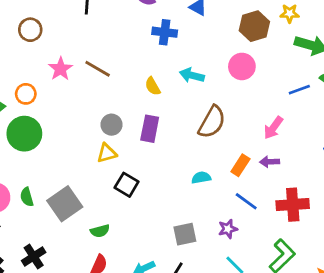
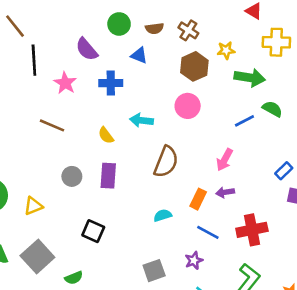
pink star: (60, 69) -> (65, 83), moved
yellow triangle: (107, 153) -> (33, 206), moved

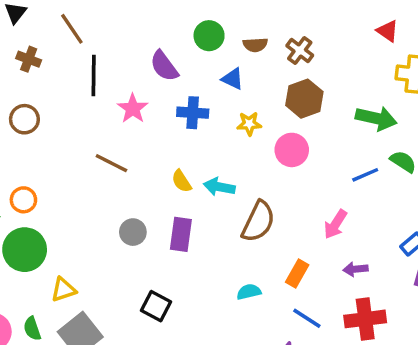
yellow star: (226, 50) -> (249, 124), moved
cyan arrow: (142, 120) -> (219, 187), moved
purple arrow: (225, 192) -> (355, 269), moved
yellow triangle: (33, 206) -> (64, 290), moved

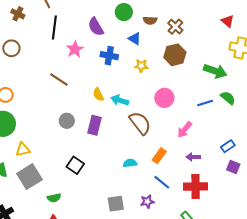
pink circle: (292, 150) -> (164, 98), moved
brown semicircle: (258, 222) -> (140, 123), turned -70

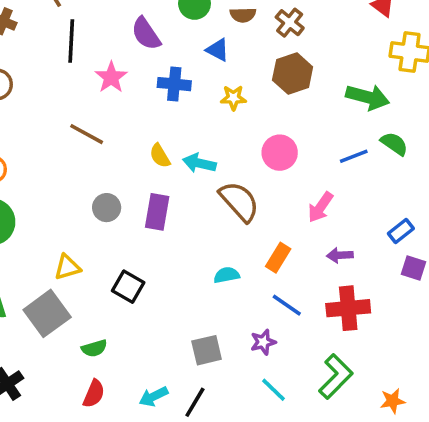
yellow triangle: (23, 150) -> (67, 267), moved

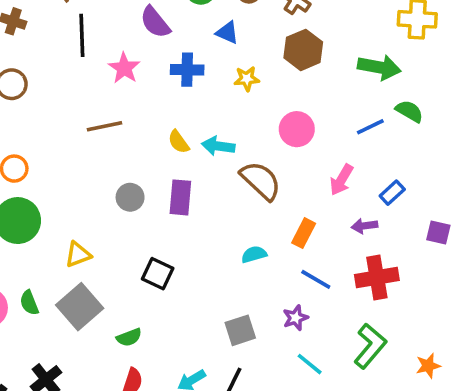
brown line: (87, 134) -> (104, 126), turned -36
blue rectangle: (401, 231) -> (392, 193), moved
yellow triangle: (67, 267) -> (78, 255), moved

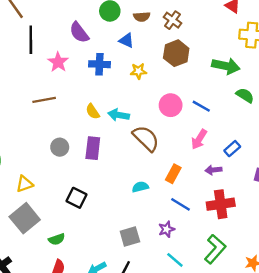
blue line: (370, 127) -> (201, 106), moved, turned 54

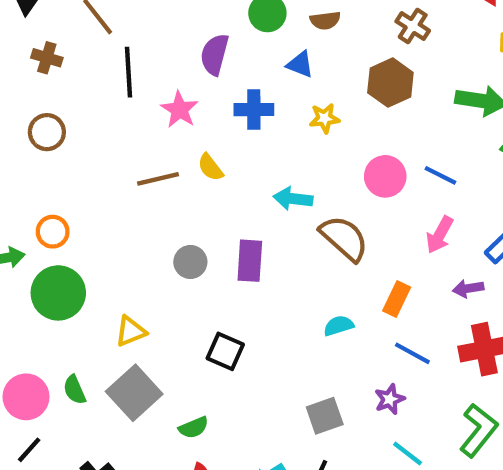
brown cross: (172, 20) -> (413, 26), moved
purple semicircle: (79, 32) -> (215, 54), turned 55
yellow semicircle: (93, 112) -> (210, 167), moved

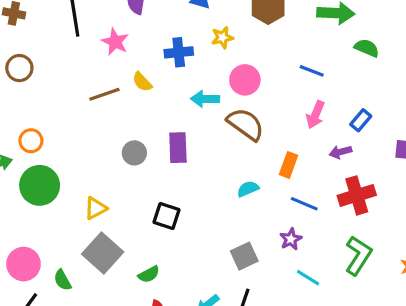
blue cross: (254, 110) -> (179, 52), moved
pink circle: (385, 176) -> (245, 80), moved
green semicircle: (74, 390) -> (63, 280), moved

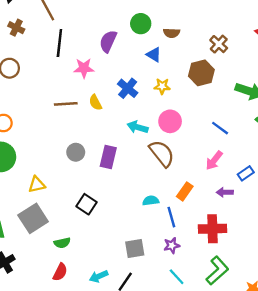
pink star: (115, 42) -> (84, 68), turned 30
blue cross: (179, 52) -> (128, 88), turned 30
red cross: (357, 195) -> (212, 229), moved
blue line: (304, 204) -> (171, 217), moved, turned 36

